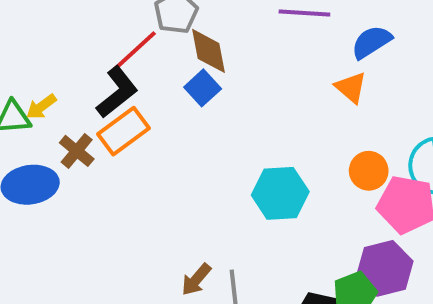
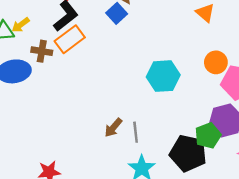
brown cross: (77, 151) -> (42, 51), turned -30

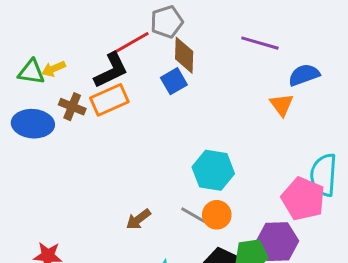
orange circle: (216, 62) -> (217, 215), moved
gray line: (136, 132) -> (193, 215), moved, turned -66

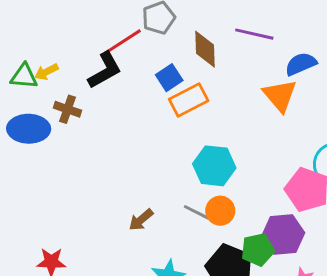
brown diamond: (184, 55) -> (205, 49), moved
orange rectangle: (109, 100) -> (189, 100), moved
orange triangle: (282, 105) -> (280, 95), size x1.4

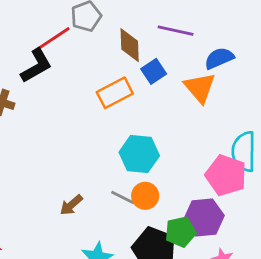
blue square: (169, 78) -> (154, 71), moved

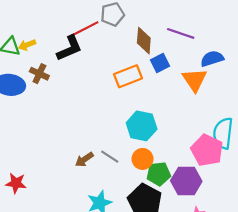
gray line: (123, 197) -> (110, 157), moved
green pentagon: (180, 232) -> (159, 174), moved

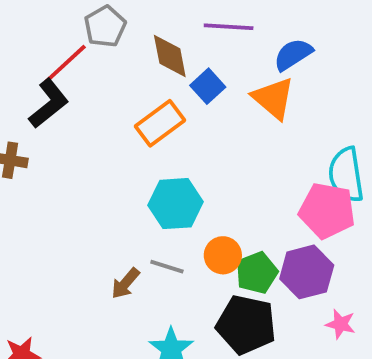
cyan hexagon: (142, 126) -> (176, 204), moved

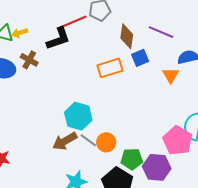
orange triangle: (273, 98) -> (171, 75), size x0.7
cyan hexagon: (176, 204) -> (78, 116), moved
orange circle: (223, 255) -> (106, 142), moved
brown arrow: (125, 283) -> (65, 141), size x1.4

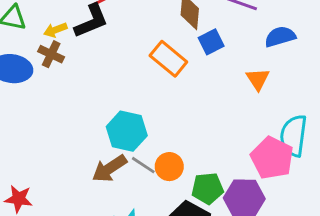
yellow arrow: (20, 33) -> (55, 30), moved
orange rectangle: (110, 68) -> (168, 59), turned 60
orange triangle: (171, 75) -> (258, 79), moved

